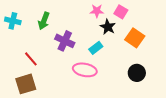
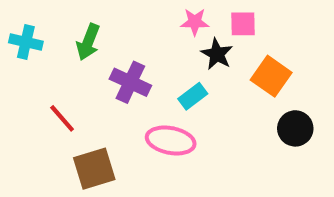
pink square: (121, 12) -> (243, 24), turned -32
black circle: (137, 73) -> (295, 128), moved
brown square: (26, 84) -> (94, 169), moved

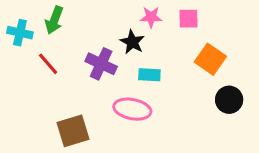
green arrow: (88, 42) -> (54, 20), moved
black star: (217, 54) -> (132, 42), moved
cyan rectangle: (193, 96) -> (149, 75), turned 40
red line: (62, 118) -> (48, 64), moved

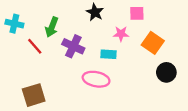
pink star: (151, 17) -> (121, 34), moved
green arrow: (54, 20) -> (52, 27), moved
black star: (132, 42) -> (95, 12), moved
brown square: (73, 131) -> (34, 95), moved

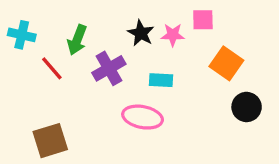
black star: (95, 12) -> (141, 33), moved
pink star: (121, 34) -> (173, 35), moved
purple cross: (73, 46) -> (109, 68), turned 35

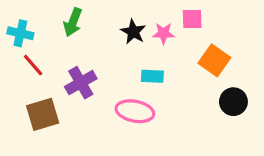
green arrow: (77, 40) -> (73, 22), moved
red line: (52, 68) -> (33, 65), moved
purple cross: (109, 68) -> (81, 83), moved
brown square: (50, 141) -> (43, 114), moved

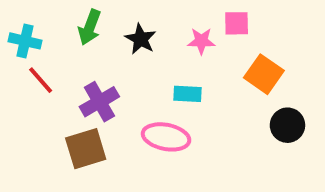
black star: (133, 32) -> (141, 39), moved
brown square: (43, 114) -> (86, 149), moved

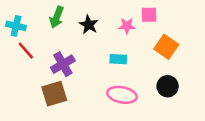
black circle: (287, 125) -> (168, 86), moved
pink ellipse: (166, 137) -> (122, 95), moved

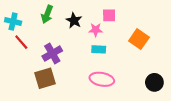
pink square: (149, 15) -> (109, 15), moved
pink star: (127, 26) -> (96, 30), moved
black circle: (168, 86) -> (154, 82), moved

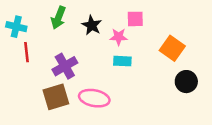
red line: (21, 42) -> (26, 52), turned 35
pink ellipse: (102, 79) -> (94, 98), moved
black circle: (154, 82) -> (186, 82), moved

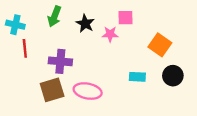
cyan rectangle: (122, 61) -> (137, 77), moved
purple cross: (65, 66) -> (60, 61), turned 35

